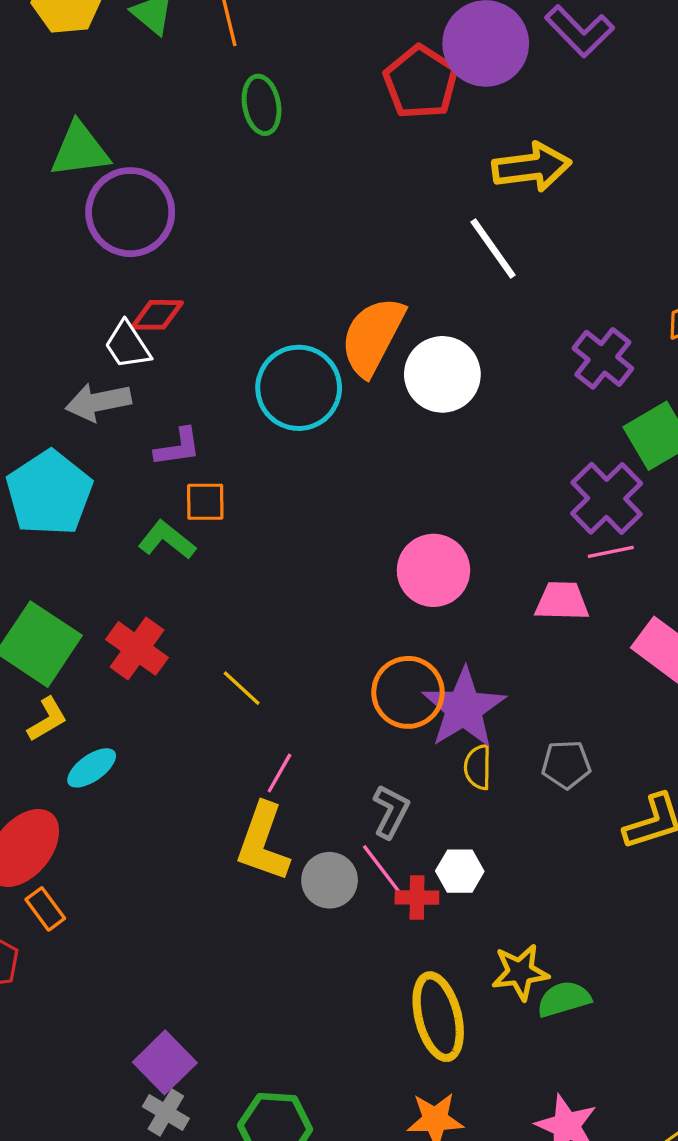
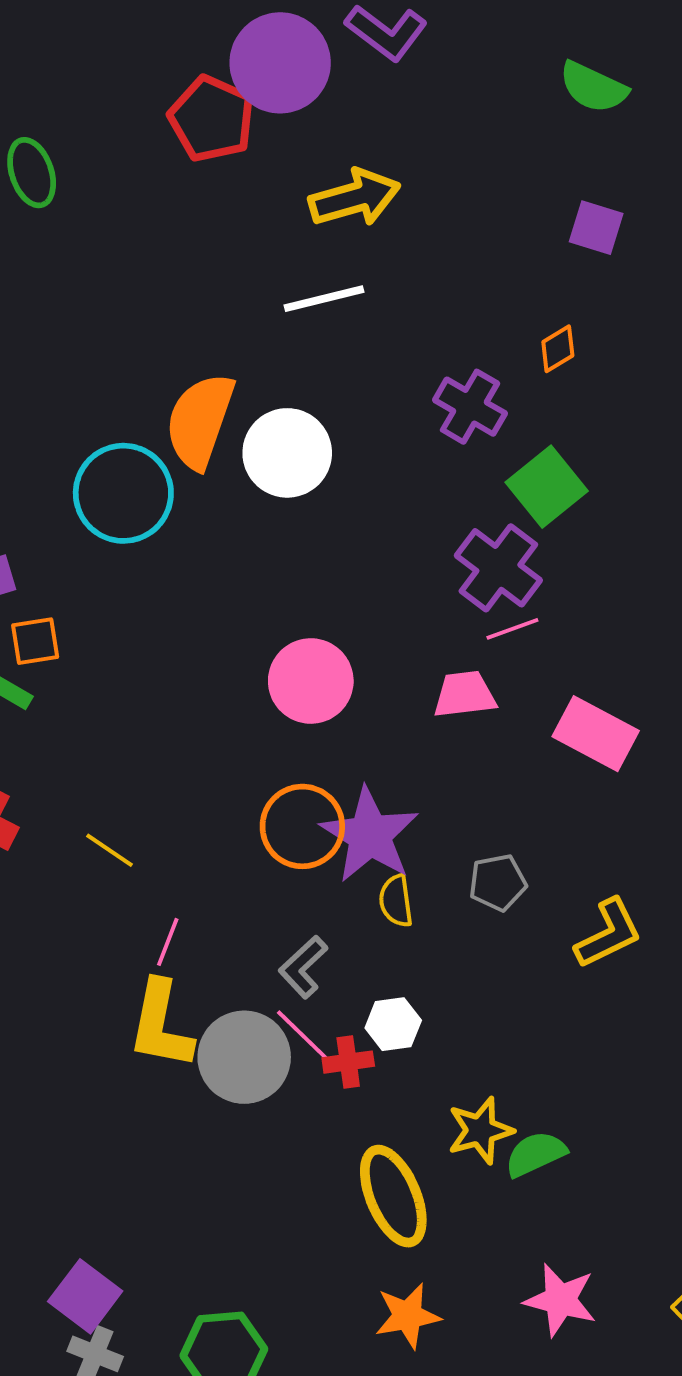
white line: (493, 249) -> (324, 299), turned -60
gray L-shape: (391, 811) -> (303, 967), turned -152
gray circle: (330, 880) -> (244, 1057), size x1.4

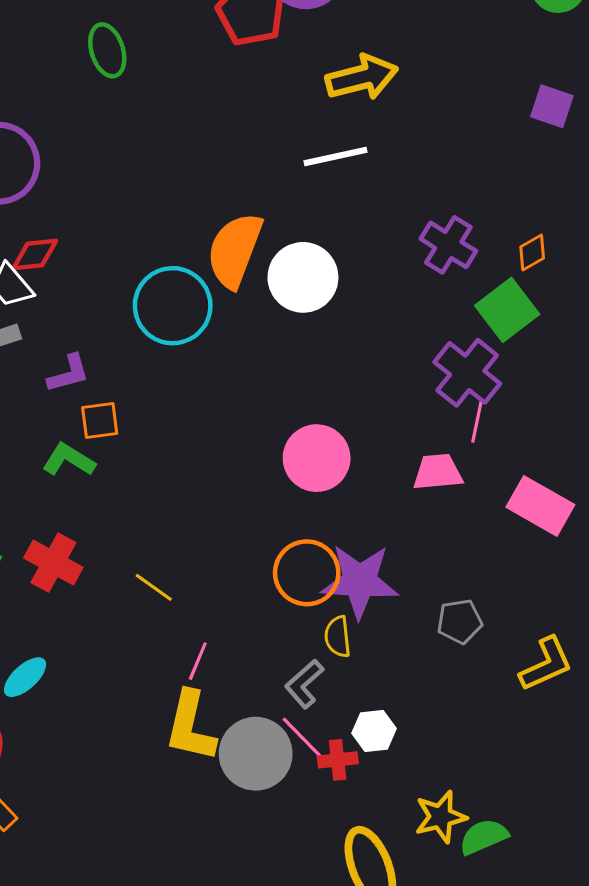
orange diamond: (558, 349) -> (532, 252), moved
pink line: (512, 629) -> (477, 421), turned -60
purple star: (370, 835) -> (360, 581), turned -30
yellow semicircle: (396, 901) -> (338, 637), moved

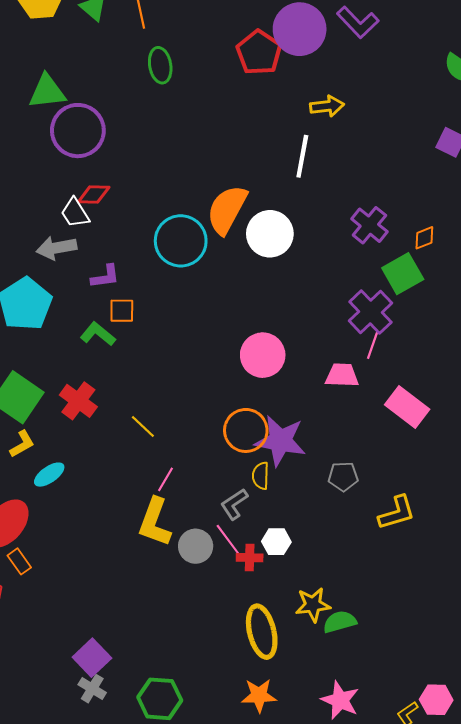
yellow arrow: (362, 77) -> (327, 106), size x0.7
white line: (335, 156) -> (302, 156), turned -75
gray circle: (256, 754) -> (196, 546), size x0.7

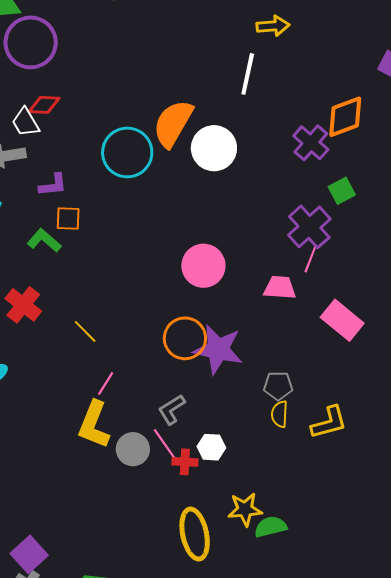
orange diamond: (424, 238) -> (345, 117), moved, size x1.8
green square: (403, 274) -> (342, 191), size x0.7
yellow semicircle: (261, 476) -> (280, 414), moved

